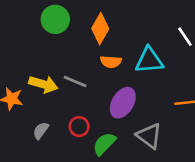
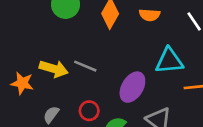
cyan triangle: (149, 60) -> (169, 61), moved
orange semicircle: (111, 62) -> (150, 15), moved

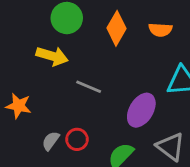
yellow arrow: (54, 69) -> (52, 56), moved
red circle: (89, 111) -> (77, 139), moved

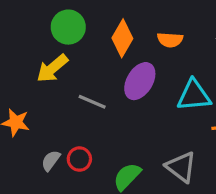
yellow arrow: (52, 56) -> (52, 68), turned 124
purple ellipse: (141, 110) -> (140, 81), moved

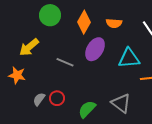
yellow arrow: (52, 68) -> (29, 47), moved

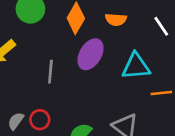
gray line: (65, 62) -> (50, 72), turned 72

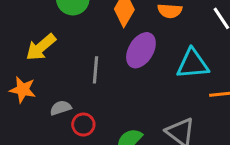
gray semicircle: (16, 121) -> (61, 108), moved, turned 36

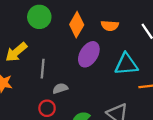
gray line: (95, 70) -> (43, 69), moved
gray semicircle: (61, 108) -> (60, 88), moved

